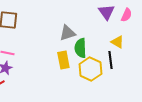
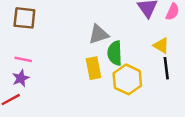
black line: (110, 60) -> (166, 68), moved

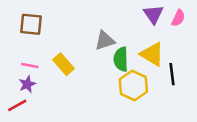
yellow triangle: (161, 46) -> (152, 54), moved, size x1.5
yellow rectangle: (93, 68) -> (63, 64), moved, turned -30

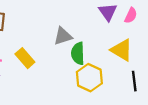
yellow triangle: (152, 54) -> (122, 50), moved
black line: (172, 74) -> (134, 81), moved

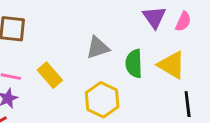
green semicircle: (78, 53) -> (134, 64), moved
yellow hexagon: (89, 78) -> (102, 100), moved

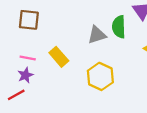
green semicircle: (134, 64) -> (119, 27), moved

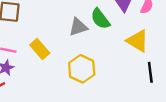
green semicircle: (119, 27) -> (100, 19), turned -35

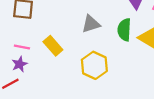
green semicircle: (100, 19) -> (124, 30), moved, turned 40

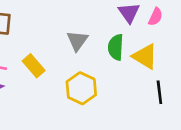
gray triangle: (91, 24) -> (77, 41), turned -36

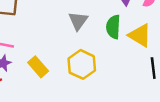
yellow rectangle: (34, 66) -> (38, 67), moved

